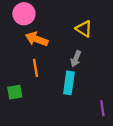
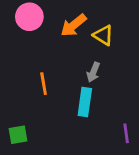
orange arrow: (37, 39) -> (73, 25), moved, turned -60
green square: (15, 92) -> (18, 135), moved

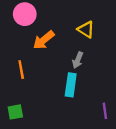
orange arrow: (73, 25) -> (44, 40), moved
orange line: (44, 84) -> (21, 70), moved

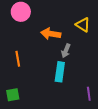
yellow triangle: (86, 29) -> (83, 25), moved
orange arrow: (44, 40) -> (51, 34), moved, turned 48

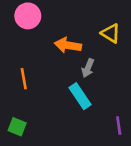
cyan rectangle: (60, 72) -> (80, 96), turned -42
green square: (13, 95) -> (17, 127), turned 32

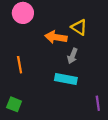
yellow triangle: (111, 33) -> (79, 27), moved
cyan rectangle: (80, 96) -> (66, 79), turned -45

